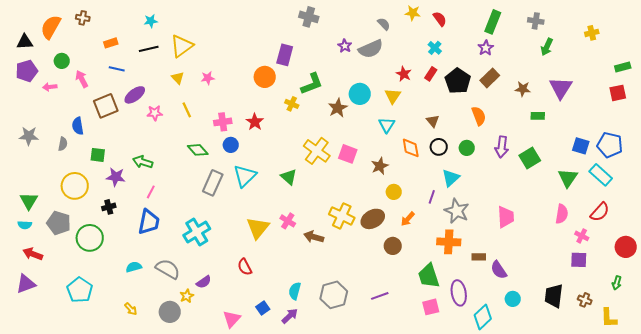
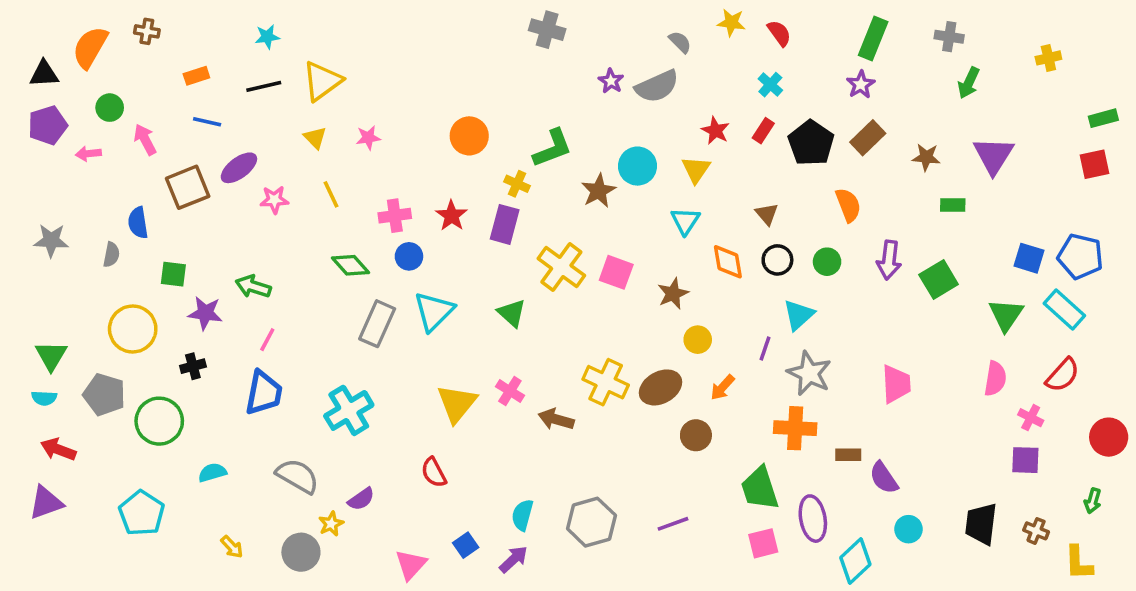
purple rectangle: (285, 55) -> (505, 224), moved
cyan semicircle: (134, 267) -> (212, 472), moved

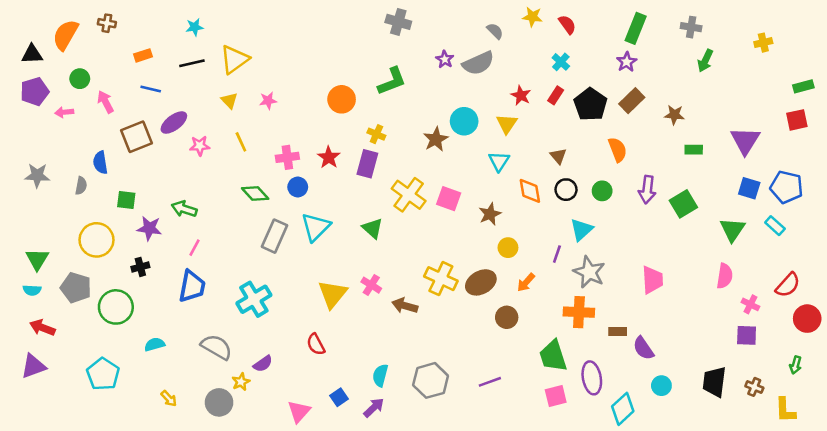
green L-shape: (552, 148) -> (392, 81), moved
purple triangle: (994, 155) -> (745, 141), moved
cyan rectangle: (1064, 310) -> (775, 226), size x0.7
red semicircle: (1063, 375) -> (788, 285), moved

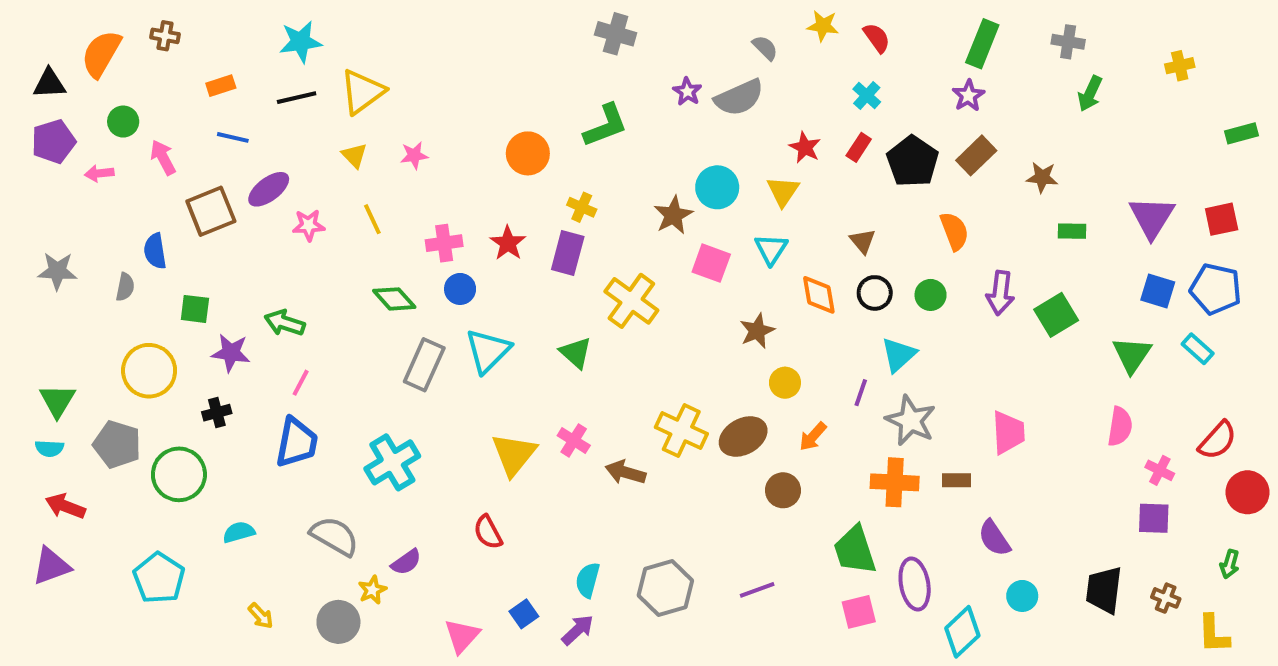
cyan star: (195, 27) -> (301, 42), size x1.5
red square: (797, 120) -> (1222, 219), moved
pink square: (449, 199) -> (711, 263), moved
brown rectangle: (618, 331) -> (956, 480), moved

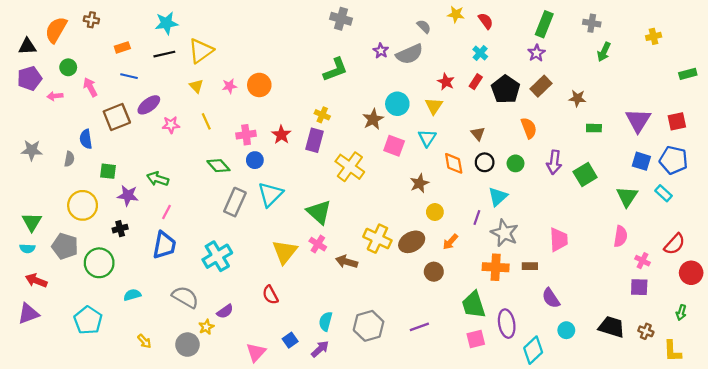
orange circle: (528, 153) -> (259, 85), moved
green triangle: (576, 353) -> (319, 212), moved, size x1.4
black trapezoid: (1104, 590) -> (612, 327), turned 100

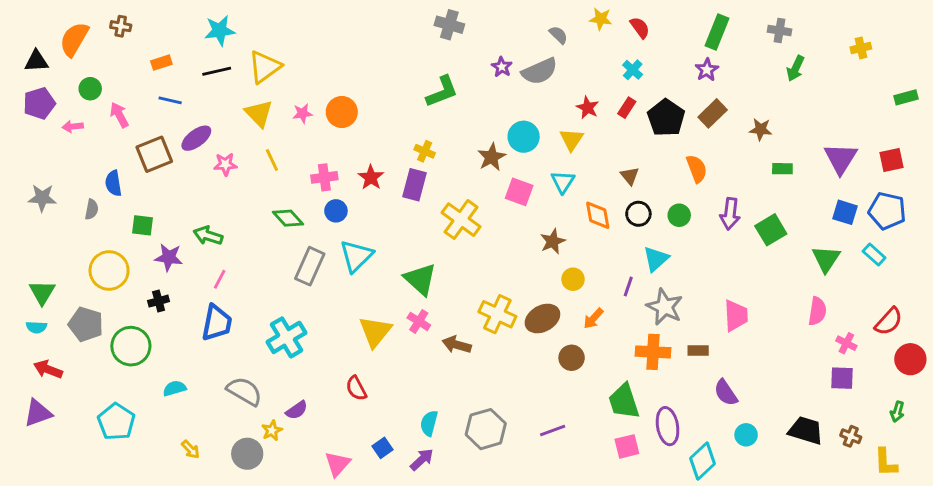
yellow triangle: (196, 86) -> (259, 113), size x1.5

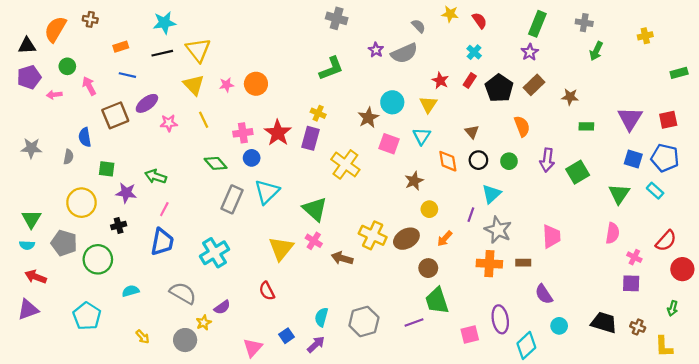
yellow triangle: (265, 67) -> (198, 50), turned -32
red star: (371, 177) -> (278, 133), size x1.4
green trapezoid: (624, 401) -> (437, 301), moved

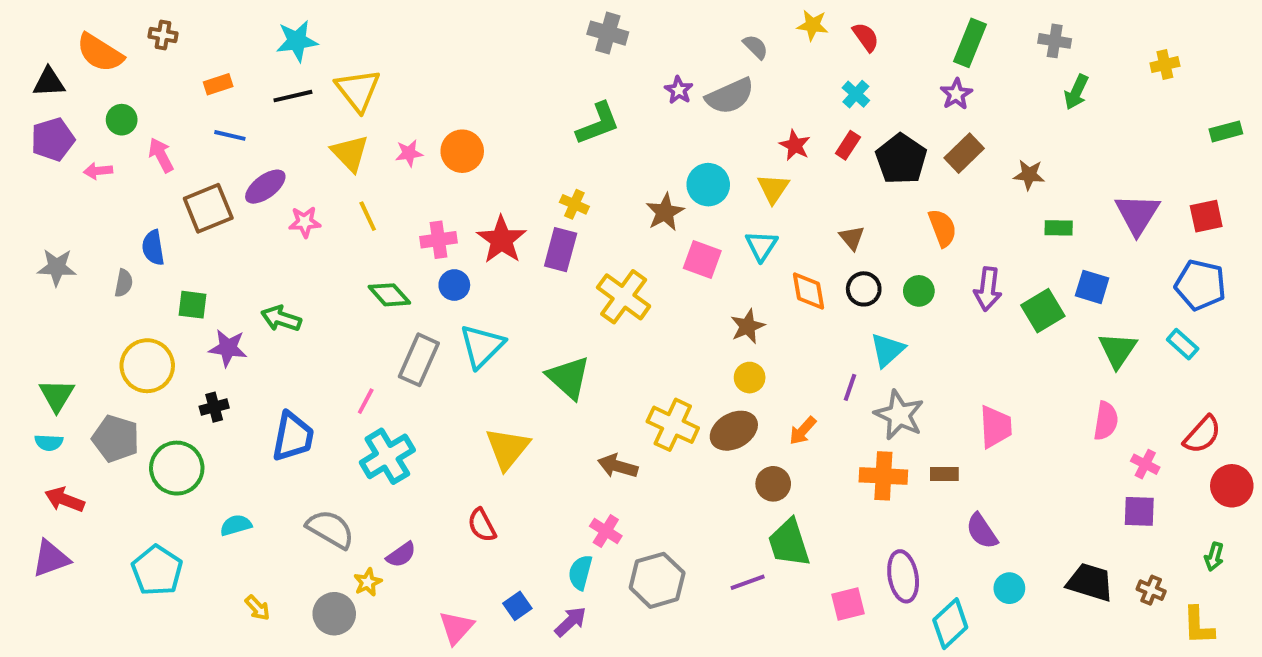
orange semicircle: (55, 29) -> (100, 53), turned -88
blue square: (633, 159) -> (1092, 287), moved
pink line: (164, 209) -> (366, 401), moved
yellow circle: (429, 209) -> (750, 378), moved
pink cross: (314, 241) -> (606, 531), moved

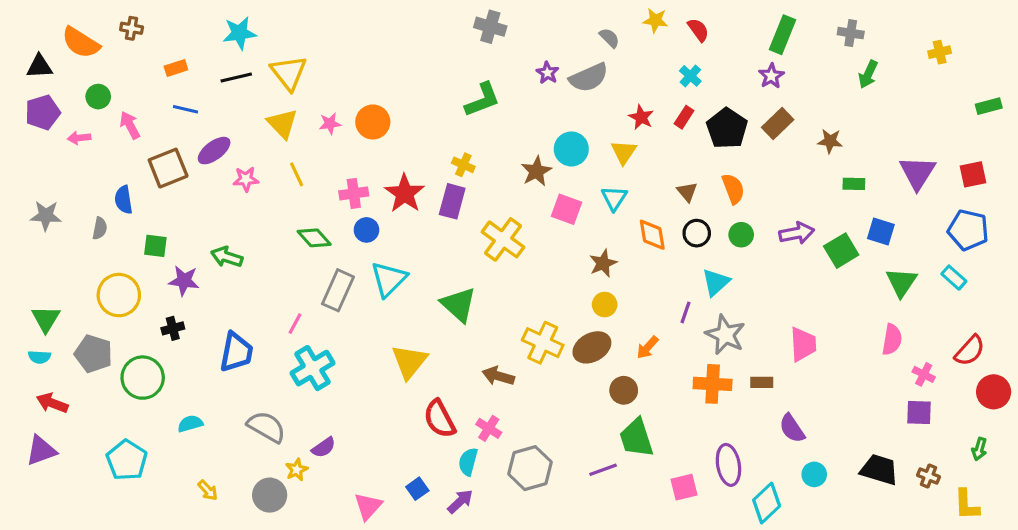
orange semicircle: (942, 228) -> (733, 189), moved
purple arrow: (988, 289) -> (797, 233), turned -108
red semicircle: (482, 525) -> (440, 419), moved, size x1.4

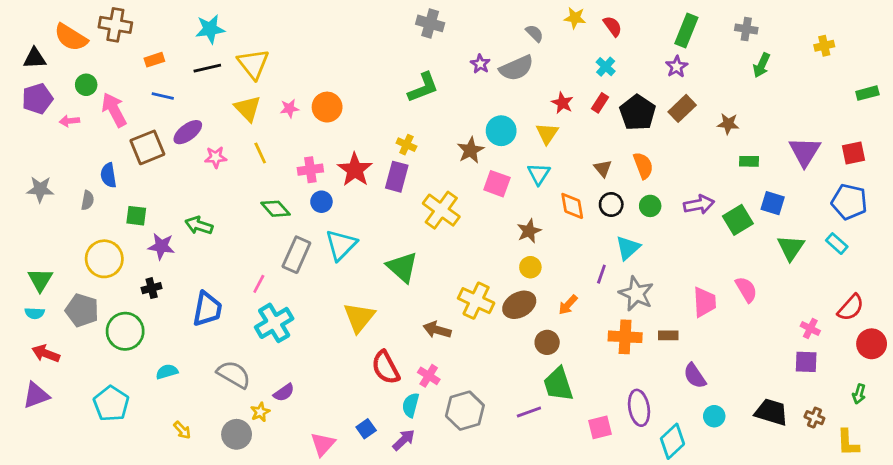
brown cross: (132, 28) -> (115, 25), size x1.6
pink arrow: (130, 125) -> (114, 110), size x1.4
pink semicircle: (892, 339) -> (746, 289), moved, turned -40

